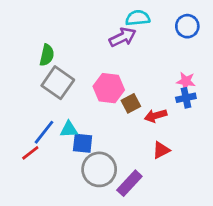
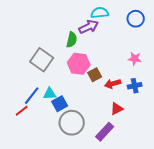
green semicircle: (47, 55) -> (72, 40), moved
blue cross: (186, 98) -> (135, 86), moved
blue square: (83, 143) -> (60, 104), turned -35
purple rectangle: (129, 183) -> (105, 132), moved

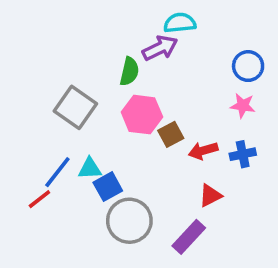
blue circle: (136, 19) -> (248, 66), moved

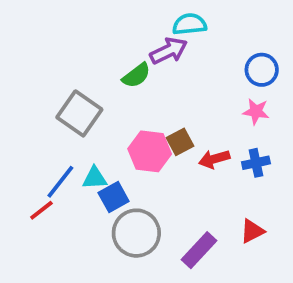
green semicircle: (129, 71) -> (136, 75), turned 40
pink hexagon: (142, 115) -> (150, 151), moved
red triangle: (210, 196) -> (252, 231), moved

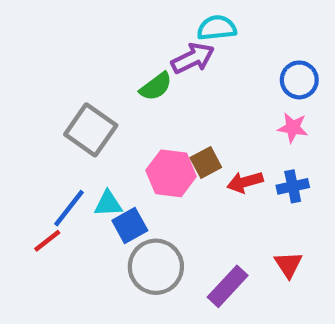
red triangle: (252, 231) -> (288, 265), turned -36

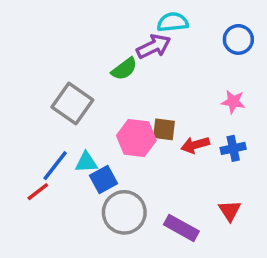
blue circle: (299, 80) -> (238, 39), moved
brown square: (206, 162) -> (164, 129), turned 35
purple rectangle: (228, 286) -> (181, 228), turned 76

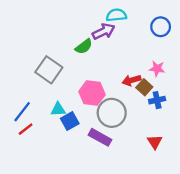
brown square: (164, 129) -> (144, 87), moved, turned 35
red arrow: (195, 145) -> (131, 80), moved
blue line: (55, 166) -> (22, 112), moved
gray circle: (124, 212) -> (112, 113), moved
purple rectangle: (181, 228) -> (100, 137), moved

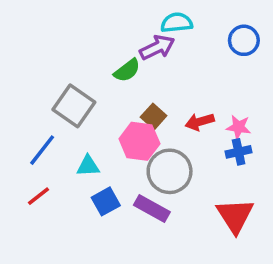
pink star: (157, 69) -> (239, 127), moved
brown square: (144, 87) -> (154, 116), moved
blue line: (22, 112) -> (42, 150), moved
blue square: (70, 121) -> (106, 201), moved
red triangle: (155, 142) -> (235, 216), size x1.6

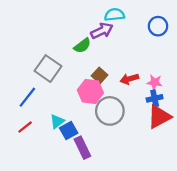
cyan triangle: (88, 166) -> (57, 121), moved, turned -35
purple rectangle: (152, 209) -> (82, 148), moved, turned 35
red triangle: (235, 216) -> (159, 117), moved, turned 35

